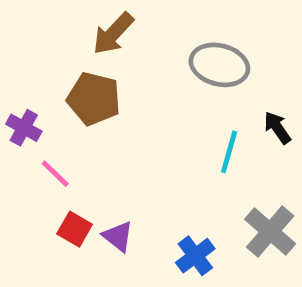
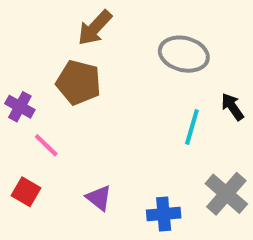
red square: (75, 229) -> (26, 192), moved
blue cross: (195, 256) -> (164, 214), turned 32

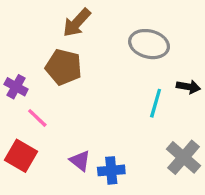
black arrow: (232, 107) -> (188, 87), turned 135
red square: (26, 192) -> (21, 156), size x1.4
blue cross: (164, 214) -> (111, 170), moved

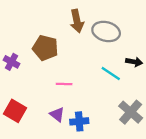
brown arrow: (77, 23) -> (77, 21), moved, turned -55
cyan line: (156, 103) -> (111, 74), turned -72
pink line: (37, 118) -> (64, 84), moved, turned -42

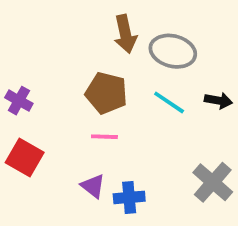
brown pentagon: (45, 48) -> (106, 93), moved
cyan line: (111, 74) -> (169, 102), moved
red square: (15, 111) -> (25, 158), moved

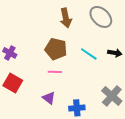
gray ellipse: (173, 51) -> (101, 17), moved, turned 30
blue cross: (129, 197) -> (77, 108), moved

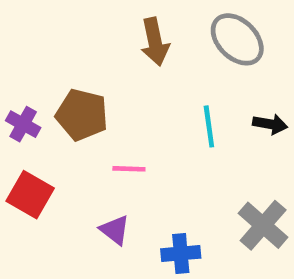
brown pentagon: (56, 49) -> (82, 115), moved
cyan line: (89, 54) -> (209, 126), turned 48

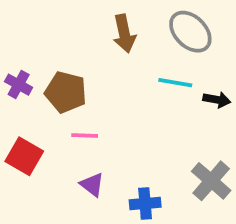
purple cross: (23, 124) -> (19, 85), moved
cyan line: (209, 126) -> (175, 83), moved, turned -72
pink line: (129, 169) -> (85, 136), moved

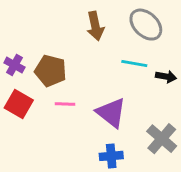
red square: (24, 156) -> (19, 104), moved
purple triangle: (92, 185) -> (111, 113), moved, size x1.6

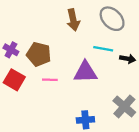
purple triangle: (111, 113) -> (85, 72), moved, turned -40

